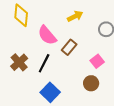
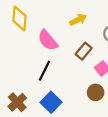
brown rectangle: (69, 47) -> (84, 51), moved
brown cross: (19, 62) -> (17, 102), moved

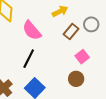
brown rectangle: (84, 51) -> (71, 31), moved

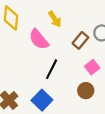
yellow arrow: (60, 11) -> (55, 19), moved, turned 84
black line: (29, 59) -> (52, 69), moved

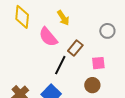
brown rectangle: (80, 40) -> (75, 48), moved
pink square: (92, 67) -> (98, 63), turned 32

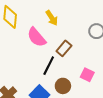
pink square: (98, 63) -> (87, 75), moved, turned 32
brown circle: (92, 85) -> (63, 86), moved

